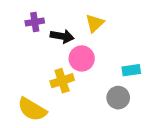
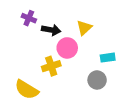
purple cross: (35, 22) -> (29, 18), turned 32
yellow triangle: (95, 23) -> (84, 28), moved

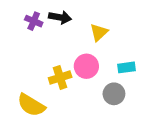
black arrow: (51, 30) -> (60, 17), moved
pink circle: (67, 48) -> (86, 66), moved

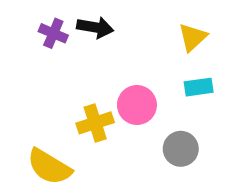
yellow triangle: (99, 32) -> (193, 37), moved
cyan rectangle: (127, 67) -> (199, 87), moved

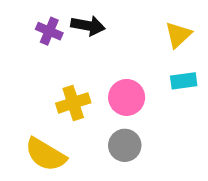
yellow cross: (95, 123) -> (73, 103), moved
gray circle: (181, 149) -> (125, 145), moved

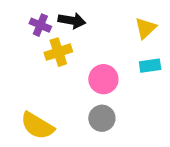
yellow cross: (73, 103) -> (58, 52), moved

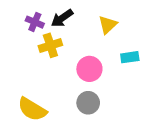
black arrow: (72, 21) -> (62, 18), turned 135
yellow triangle: (146, 28) -> (108, 25), moved

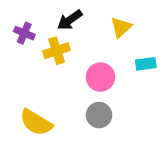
purple cross: (35, 22) -> (24, 33), moved

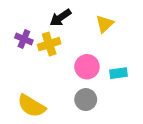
purple cross: (24, 33) -> (24, 39), moved
cyan rectangle: (146, 64) -> (119, 73), moved

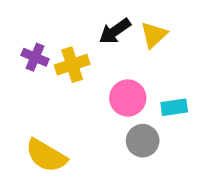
black arrow: (60, 18) -> (115, 31), moved
gray circle: (86, 100) -> (143, 141), moved

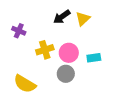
yellow cross: (72, 65) -> (45, 50), moved
gray circle: (143, 141) -> (66, 74), moved

